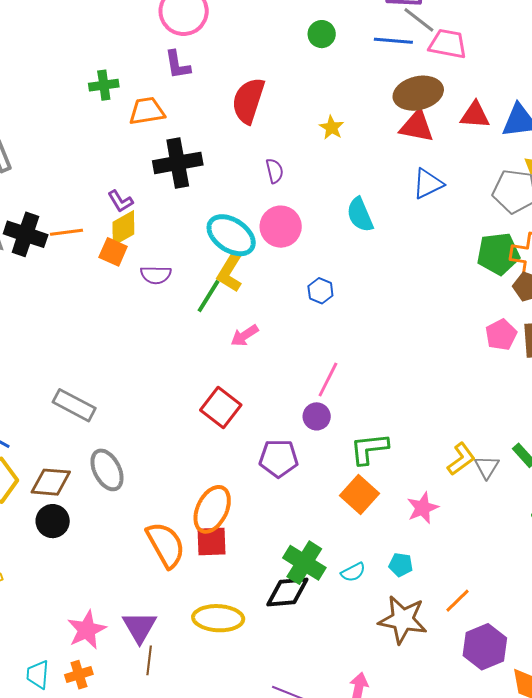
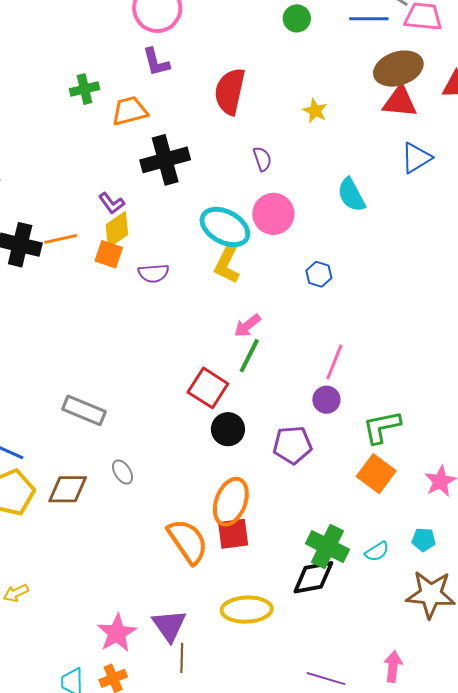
green line: (209, 296) -> (249, 356), moved
red square: (221, 407) -> (208, 388), moved
gray ellipse: (107, 470) -> (123, 472), size x0.6
black circle: (53, 521) -> (228, 429), moved

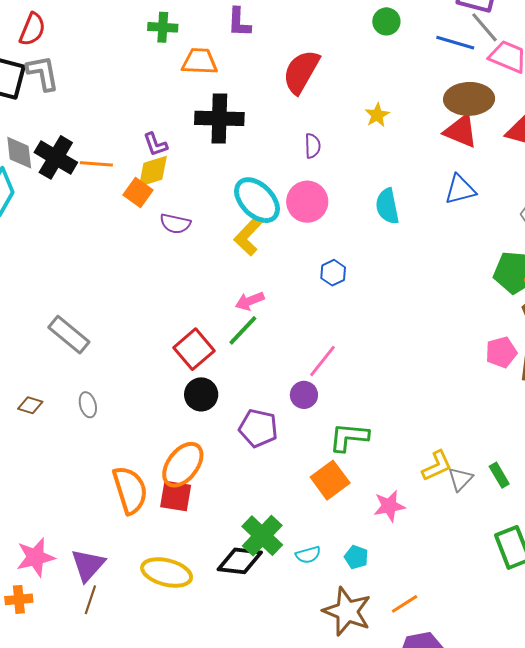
brown diamond: (68, 489) -> (30, 405), size x0.6

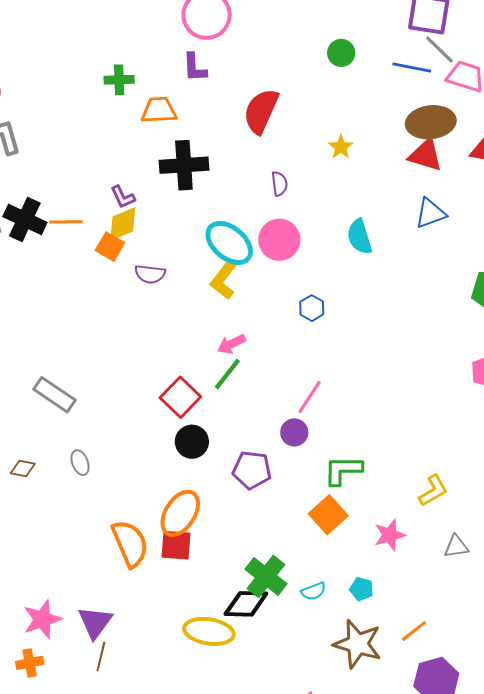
gray triangle: (460, 479) -> (456, 546), moved, turned 44
yellow ellipse: (167, 572) -> (209, 631), moved

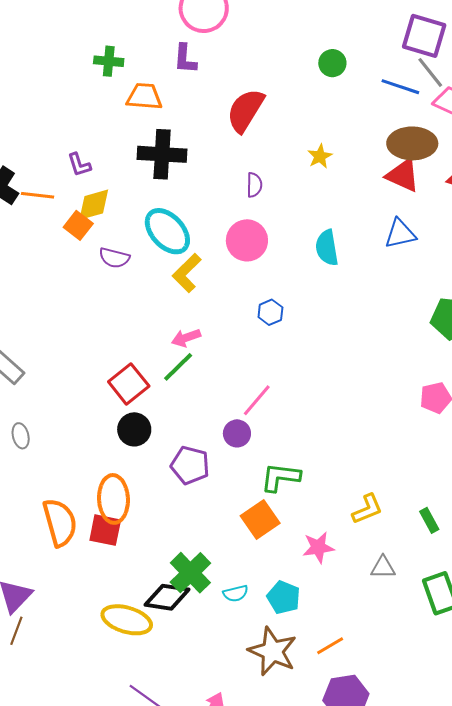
purple L-shape: (123, 197) -> (79, 165), moved
cyan ellipse: (229, 243) -> (167, 231), moved
orange ellipse: (180, 513) -> (113, 499), turned -42
cyan pentagon: (362, 589) -> (284, 597), size x1.4

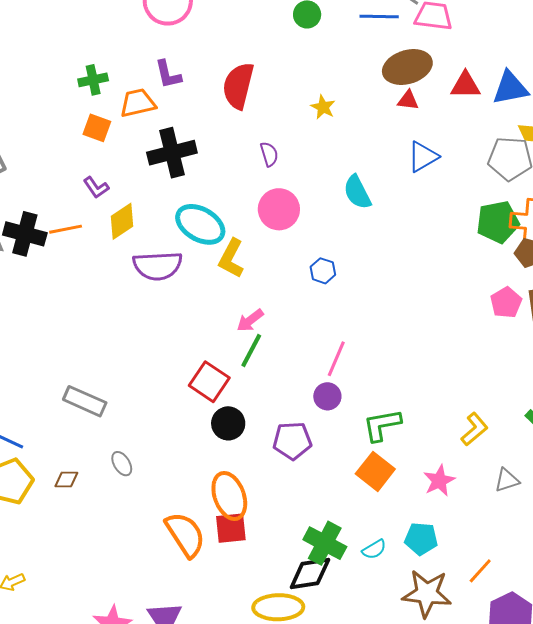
purple L-shape: (185, 59) -> (168, 74), moved
red triangle: (403, 175) -> (408, 100), size x0.6
orange square: (78, 225) -> (97, 128), moved
purple semicircle: (114, 258) -> (158, 266), size x1.6

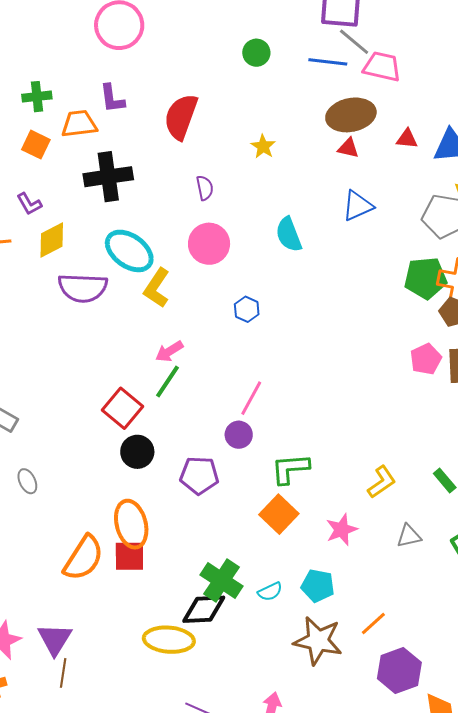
red triangle: (465, 85) -> (407, 139), size x0.7
orange semicircle: (185, 534) -> (84, 558), turned 60

